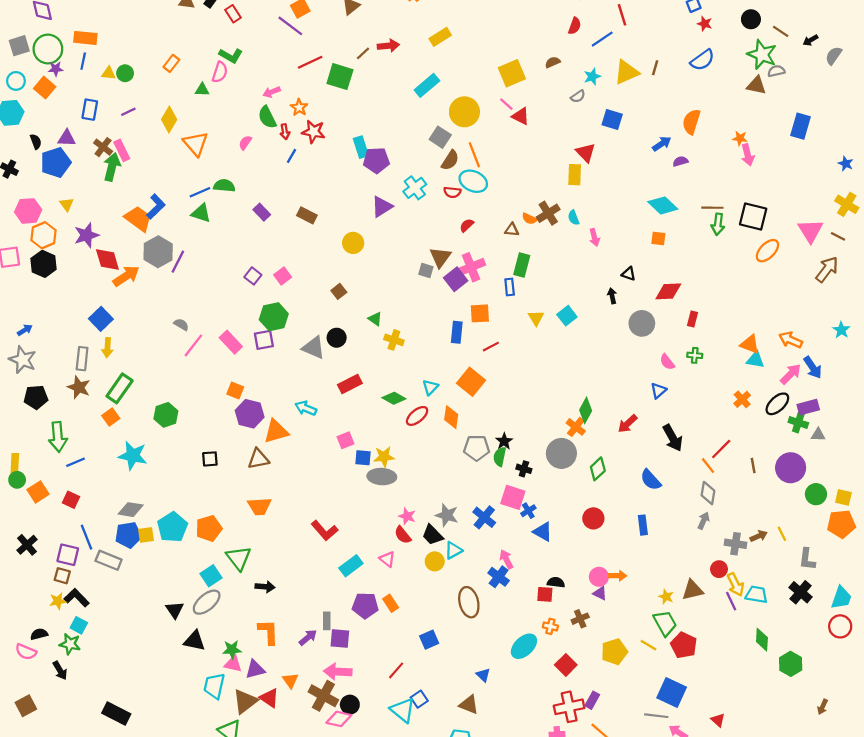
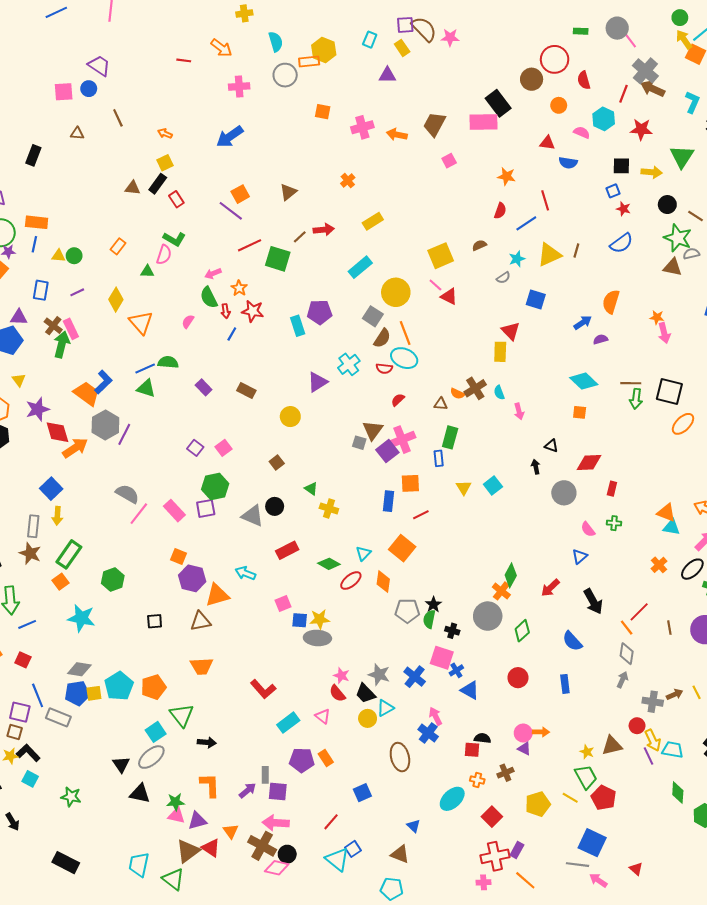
purple pentagon: (376, 160) -> (320, 312), moved
gray semicircle: (181, 324) -> (127, 494), size x1.6
green star: (70, 644) -> (71, 797), moved
cyan trapezoid: (214, 686) -> (139, 865), moved

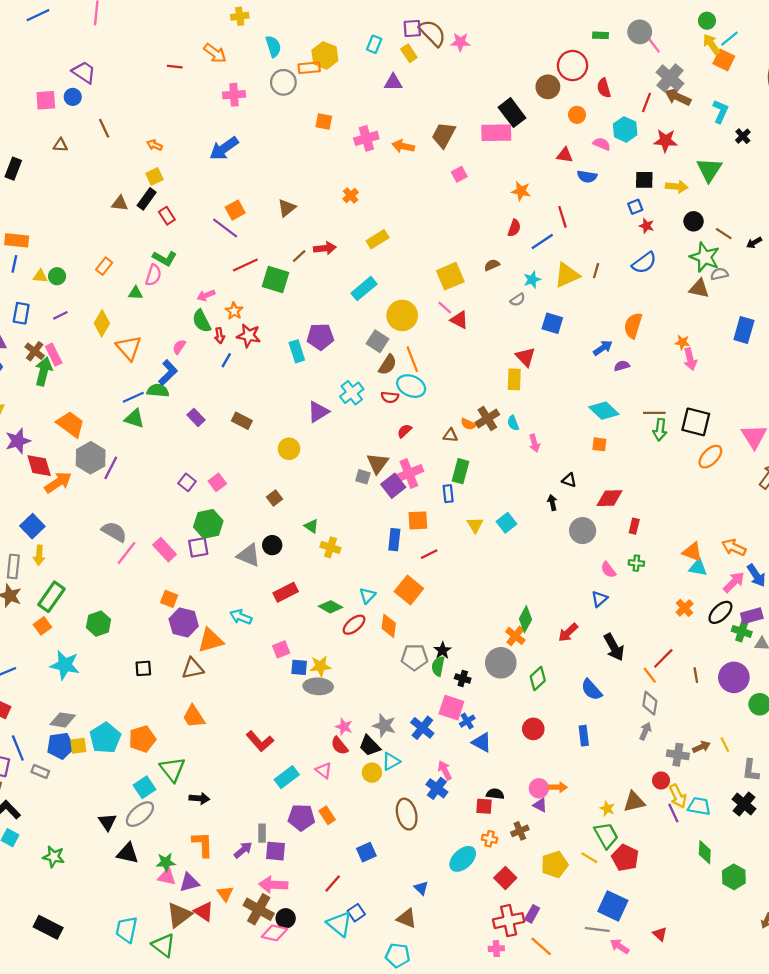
blue L-shape: (103, 382) -> (168, 373), moved
orange trapezoid: (202, 666) -> (194, 717), turned 60
gray rectangle: (58, 717) -> (40, 772), size x0.7

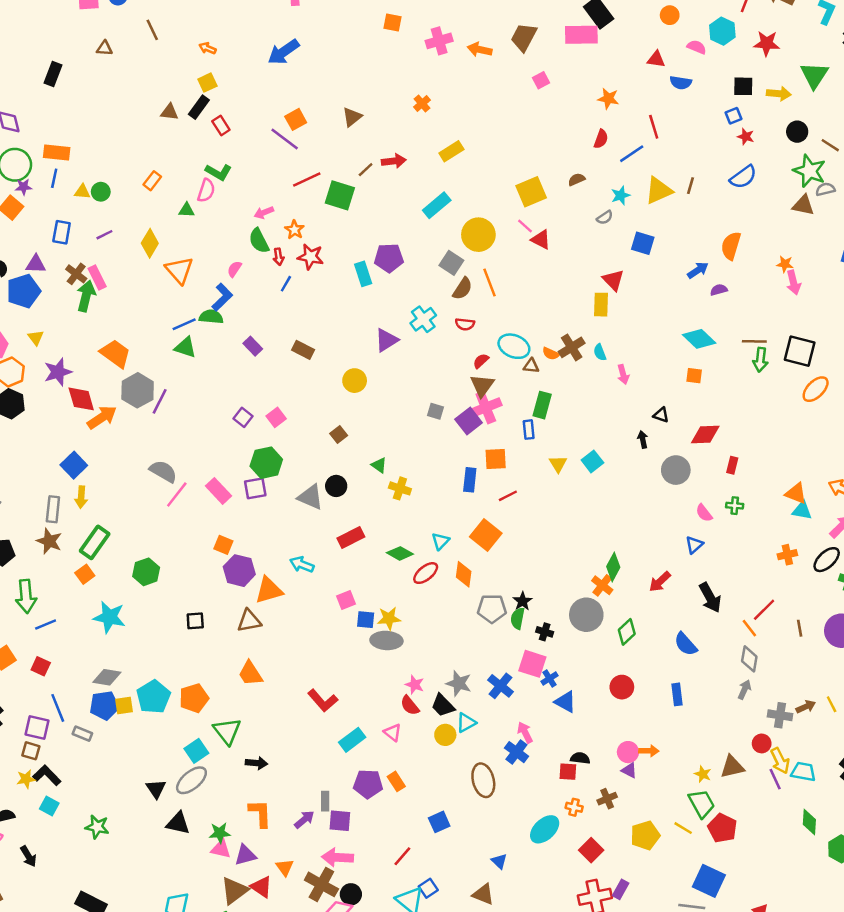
cyan ellipse: (411, 386) -> (514, 346), moved
brown triangle: (378, 463) -> (482, 385), moved
orange cross: (685, 608) -> (787, 555), turned 30

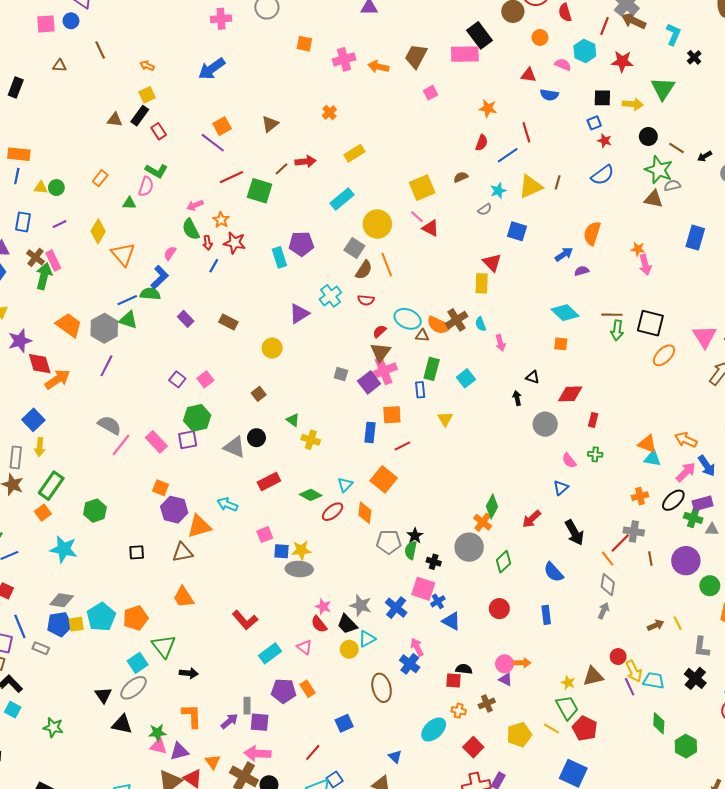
orange semicircle: (551, 354) -> (439, 325), size x1.6
gray hexagon: (138, 390) -> (104, 328), moved
cyan square: (592, 461) -> (466, 378), moved
gray cross: (780, 715) -> (634, 531), moved

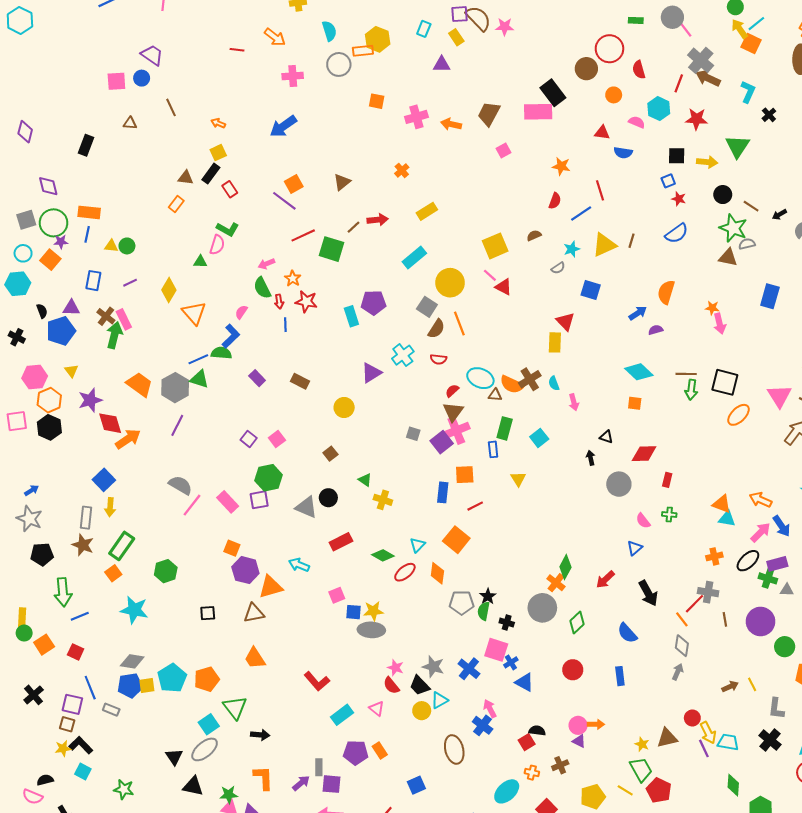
orange rectangle: (100, 178) -> (176, 204), moved
blue line: (214, 266) -> (285, 325), turned -32
red square: (453, 681) -> (527, 742), turned -35

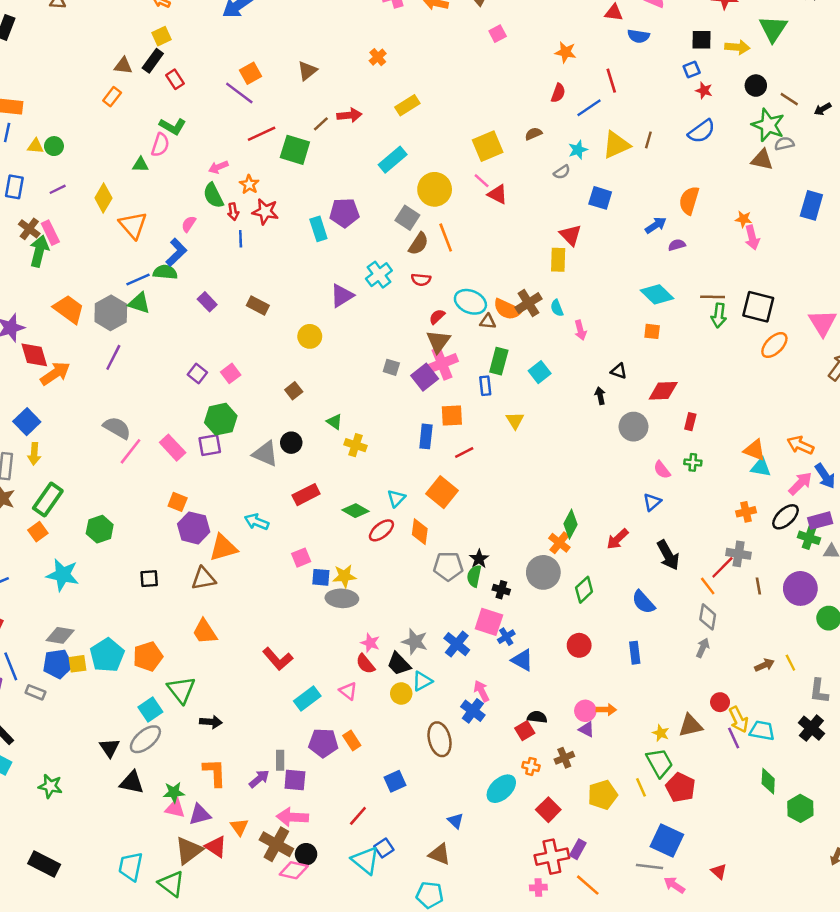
yellow line: (625, 790) -> (641, 787), turned 35

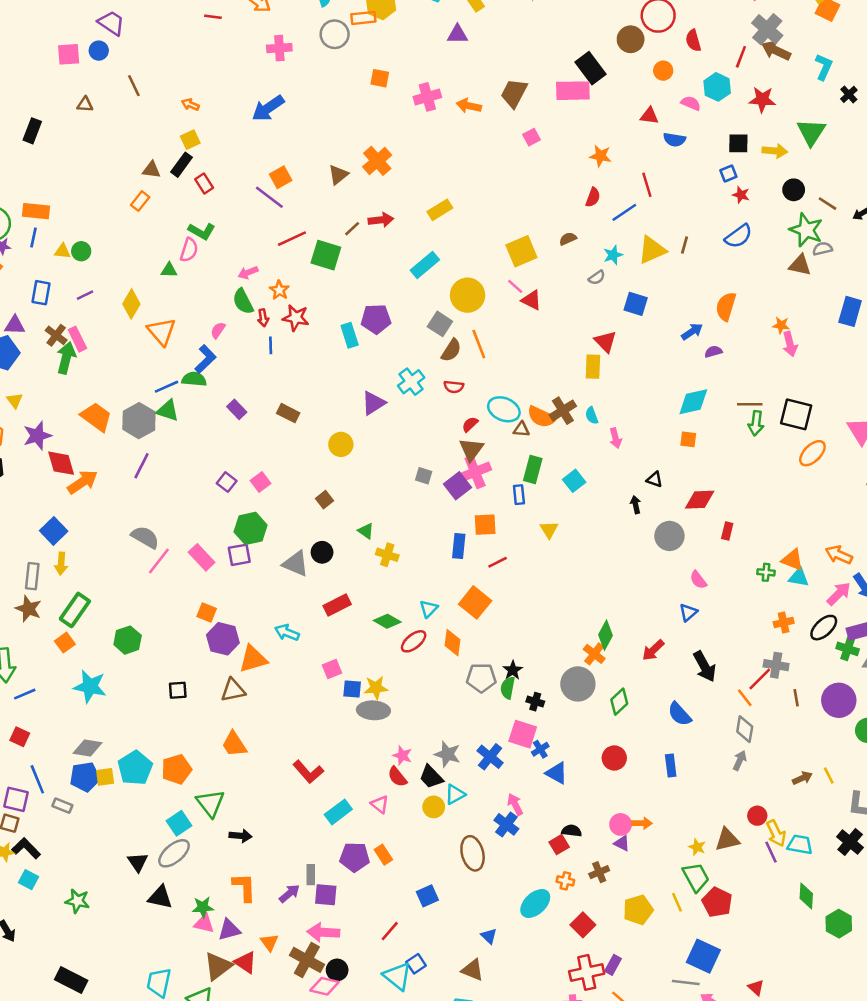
orange cross: (378, 57) -> (377, 161), moved, size x1.6
cyan diamond: (657, 294) -> (693, 402), turned -56
green cross: (693, 462) -> (766, 572), moved

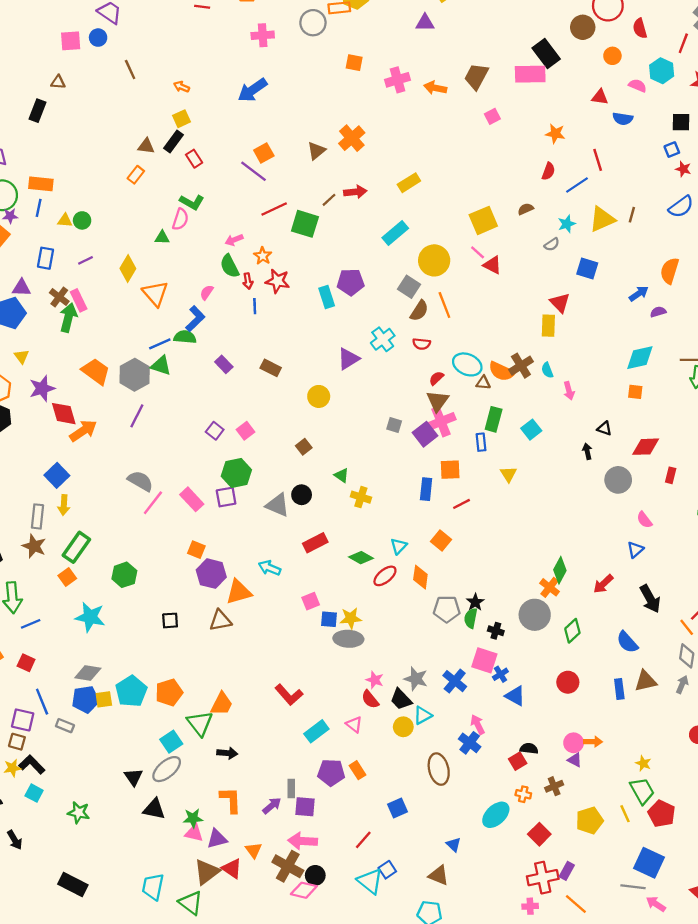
brown triangle: (85, 104) -> (58, 82), moved
orange square: (475, 602) -> (441, 540), size x0.7
orange trapezoid: (234, 744) -> (222, 704), moved, turned -120
brown triangle: (727, 840) -> (646, 681), moved

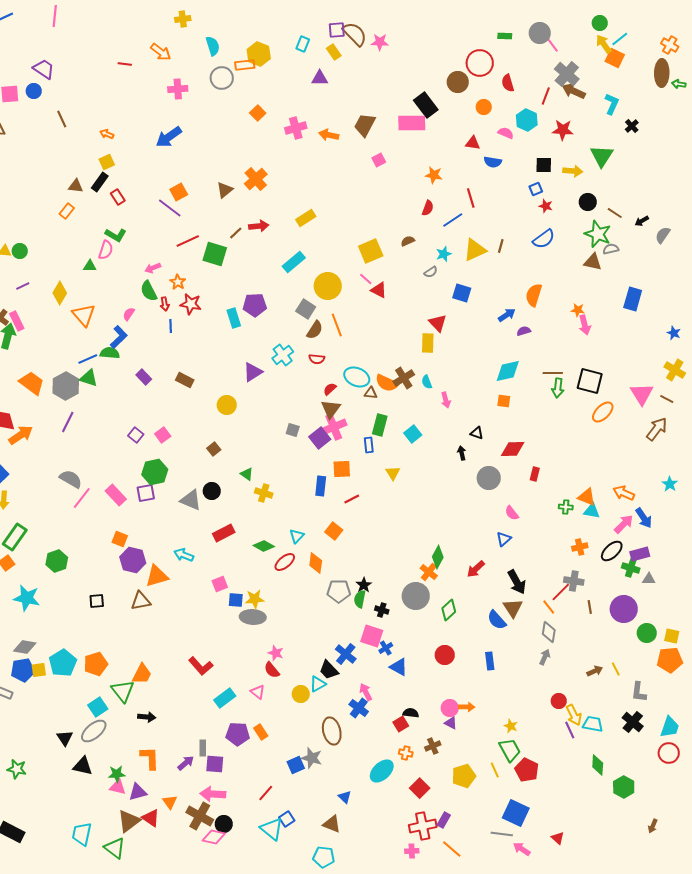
orange square: (354, 63) -> (258, 113), turned 35
gray star: (416, 679) -> (312, 758), moved
brown triangle: (646, 681) -> (513, 608), moved, turned -50
black trapezoid: (401, 699) -> (329, 670), moved

